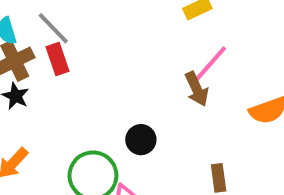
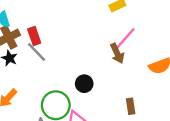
gray line: (53, 28) -> (37, 52), moved

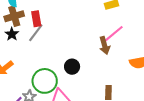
gray line: (37, 52) -> (36, 33), turned 72

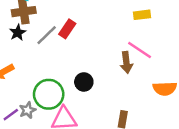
red rectangle: (36, 19) -> (67, 29), moved, turned 35
pink line: (114, 34) -> (140, 50), turned 65

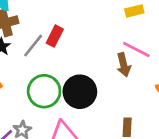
black circle: (84, 82) -> (80, 92), size x1.6
green circle: (49, 94) -> (44, 91), moved

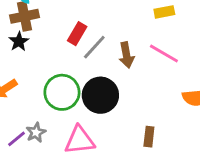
gray line: (33, 46) -> (94, 47), moved
brown arrow: (124, 65) -> (126, 55), moved

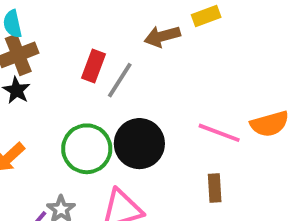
pink line: (164, 53) -> (219, 133), moved
brown arrow: (126, 55) -> (162, 36), moved, turned 95

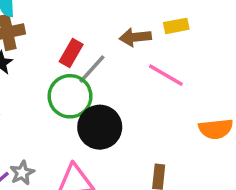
pink line: (219, 133) -> (166, 75), moved
green circle: (87, 149) -> (70, 96), moved

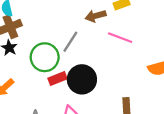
red rectangle: (71, 53) -> (58, 78), moved, turned 48
green circle: (70, 96) -> (45, 57), moved

